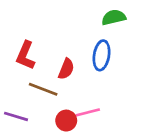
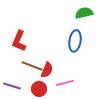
red semicircle: (66, 69) -> (47, 70), moved
red circle: (66, 121) -> (39, 89), moved

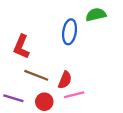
blue ellipse: (75, 41) -> (70, 32), moved
red semicircle: (47, 70) -> (65, 80), moved

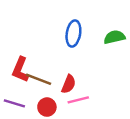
green semicircle: (96, 15) -> (114, 37), moved
red L-shape: (21, 47) -> (20, 70), moved

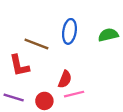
red L-shape: (20, 70) -> (19, 66), turned -35
brown line: (38, 79) -> (36, 44), moved

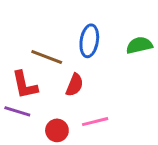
red semicircle: (65, 79) -> (75, 85), moved
purple line: (14, 98) -> (17, 111), moved

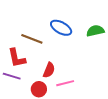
blue ellipse: (89, 41) -> (61, 28), turned -70
red semicircle: (75, 85) -> (49, 70), moved

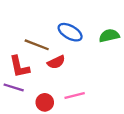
red semicircle: (49, 70) -> (56, 62), moved, turned 42

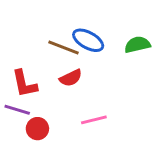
brown line: (37, 45) -> (64, 48), moved
red circle: (45, 102) -> (37, 129), moved

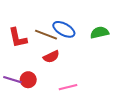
red L-shape: (24, 84) -> (18, 38), moved
red circle: (37, 129) -> (28, 80), moved

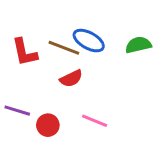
red circle: (28, 80) -> (48, 125), moved
pink line: (68, 87) -> (95, 121), turned 36

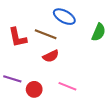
blue ellipse: (89, 41) -> (64, 17), moved
green semicircle: (138, 45) -> (99, 32), turned 126

